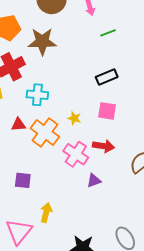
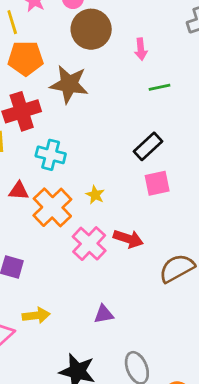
black rectangle: (107, 77) -> (148, 146), turned -30
pink square: (107, 111) -> (157, 183), moved, turned -30
purple triangle: (94, 181) -> (104, 314), moved
yellow arrow: (46, 212) -> (36, 315), turned 60

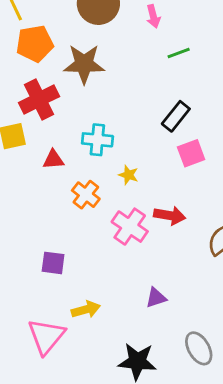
cyan cross: (51, 155) -> (97, 140), moved
red triangle: (19, 191) -> (53, 160), moved
orange cross: (52, 207) -> (86, 195), size x0.7

